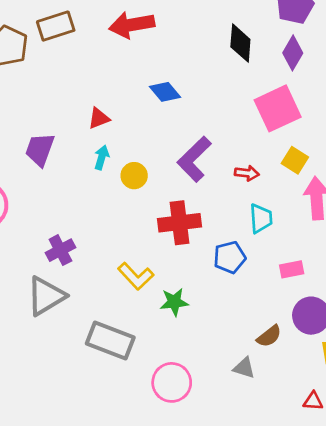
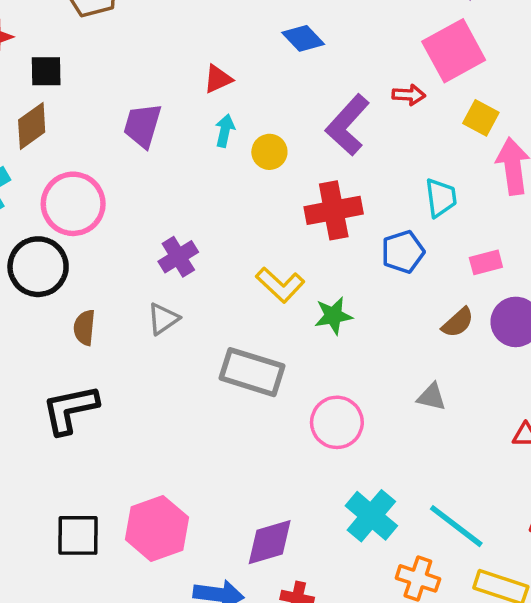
red arrow: (247, 173) -> (409, 95), moved
gray triangle: (46, 296) -> (163, 319), size x0.6
brown semicircle: (269, 336) -> (458, 322), moved

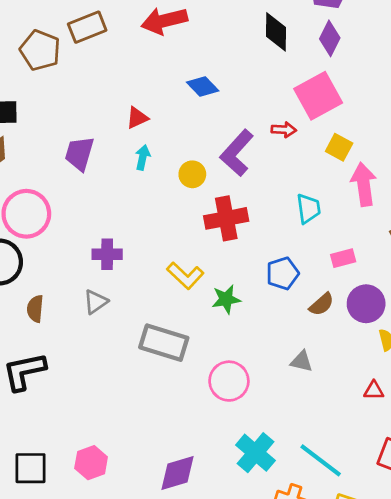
yellow circle: (269, 152) -> (192, 174), moved
blue pentagon: (403, 252) -> (283, 273), moved
purple cross: (178, 257) -> (107, 254), turned 32
pink hexagon: (157, 528) -> (91, 463), size x0.7

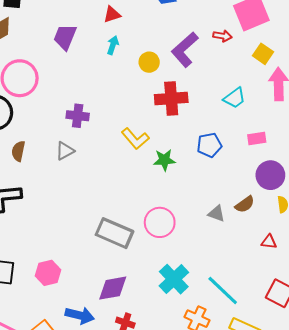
cyan trapezoid: (308, 209) -> (235, 98), turned 55
brown semicircle: (322, 304) -> (245, 204), moved
gray rectangle: (164, 343) -> (115, 233), moved

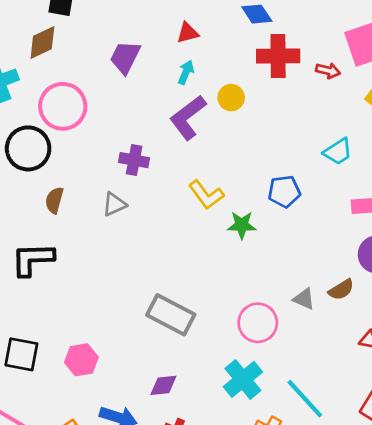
purple L-shape: (185, 50) -> (188, 117), moved
red cross: (171, 99) -> (278, 56), moved
blue pentagon: (209, 145) -> (284, 191), moved
pink circle: (160, 222) -> (258, 323), moved
purple diamond: (113, 288) -> (163, 385), size x0.7

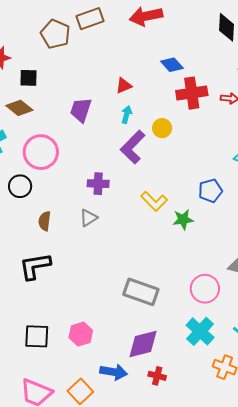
brown diamond: (42, 43) -> (19, 108), turned 72
black circle: (28, 148) -> (20, 186), size x0.7
purple diamond: (163, 385) -> (143, 344), size x1.6

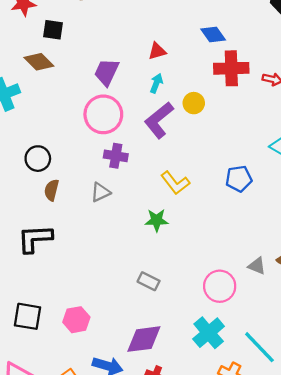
pink circle: (41, 152) -> (103, 114), moved
black circle: (20, 186) -> (38, 159), moved
green star: (183, 219) -> (157, 220), moved
gray rectangle: (141, 292) -> (149, 281), size x0.6

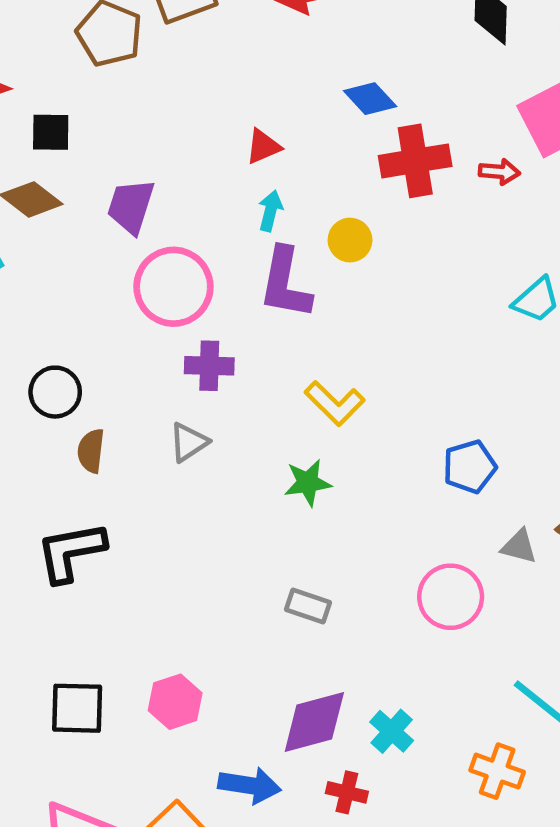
purple trapezoid: (107, 72) -> (131, 206), moved
purple L-shape: (159, 120) -> (285, 283), turned -33
blue pentagon: (239, 179) -> (470, 467), moved
cyan cross: (209, 333) -> (392, 731), moved, size x0.7

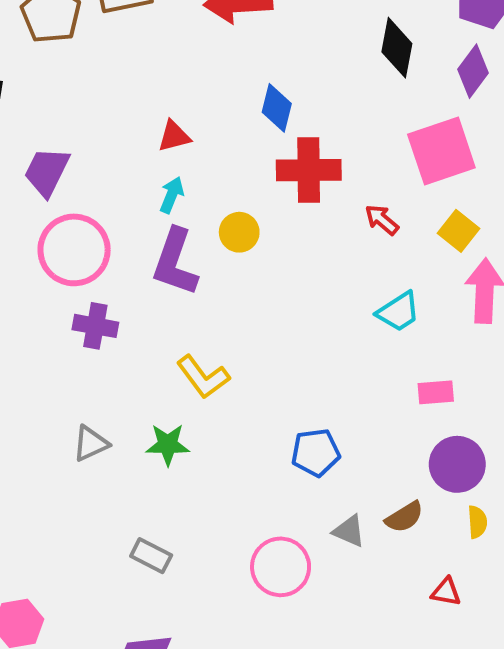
blue diamond: (370, 99) -> (277, 108), turned 48
red arrow: (499, 172) -> (382, 220), moved, turned -153
gray triangle: (189, 442) -> (91, 444), moved

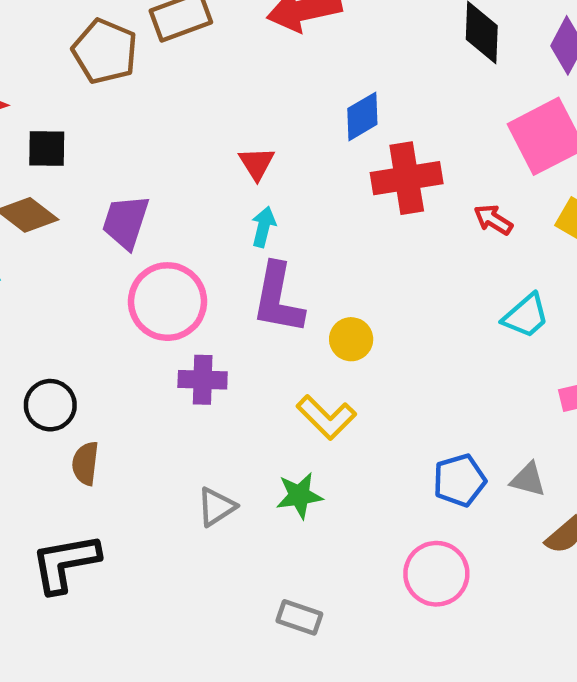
blue diamond: (277, 108) -> (362, 116), turned 54
red triangle: (174, 136) -> (257, 163), turned -39
yellow circle: (239, 232) -> (351, 339), moved
gray triangle: (349, 531) -> (528, 480), moved
pink circle: (281, 567) -> (436, 574), moved

